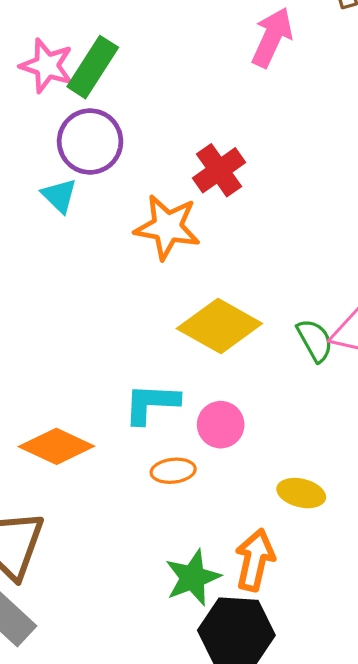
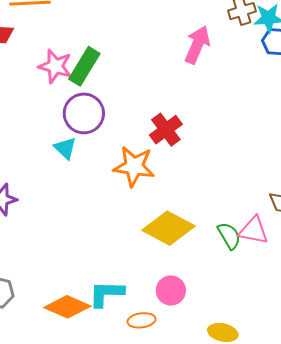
cyan L-shape: (151, 403) -> (106, 294), moved

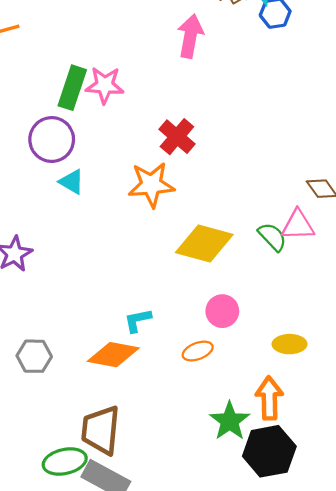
pink star: (55, 66) -> (105, 85), moved
purple circle: (84, 113) -> (52, 140), moved
cyan L-shape: (106, 294) -> (138, 320), moved, size x0.7

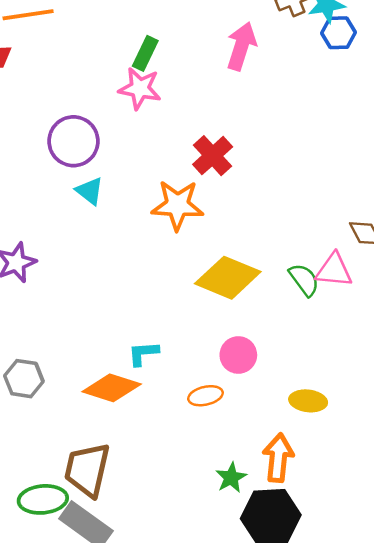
green rectangle: (72, 88) -> (145, 53), moved, size x0.7
green star: (230, 421) -> (231, 478), size x0.7

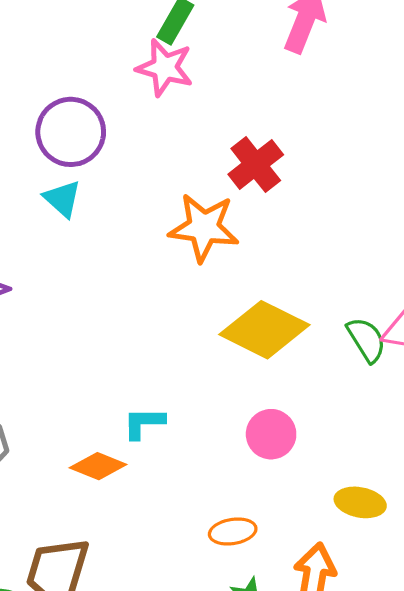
cyan triangle: (90, 191) -> (62, 199), moved
orange diamond: (112, 388) -> (98, 466), size x0.7
orange ellipse: (205, 396) -> (233, 531), moved

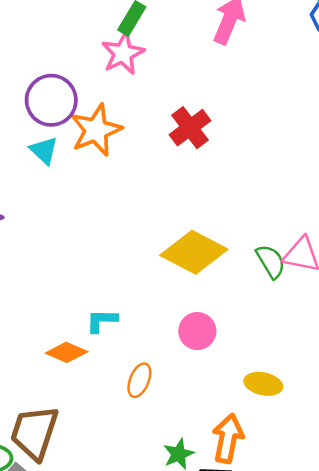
pink star: (165, 68) -> (123, 53), turned 30
orange star: (204, 228) -> (96, 130), moved, turned -30
orange ellipse: (233, 531) -> (139, 380), moved, turned -60

